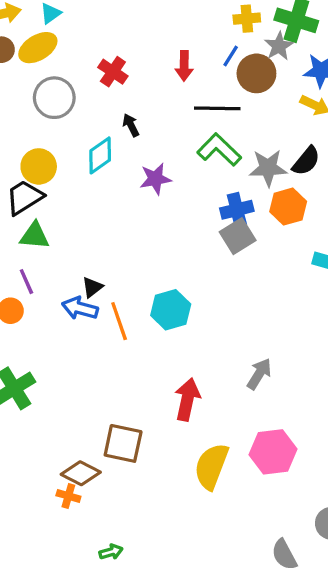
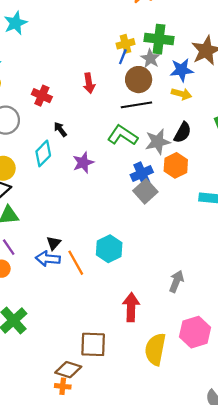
blue line: (231, 56) -> (123, 57), moved
black line: (217, 108) -> (136, 105), moved

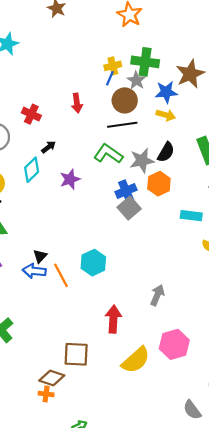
black arrow: (60, 129) -> (48, 147), turned 88
yellow semicircle: (155, 349) -> (136, 360), turned -144

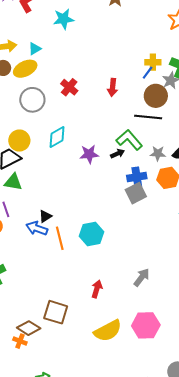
black arrow: (48, 147) -> (117, 154), moved
gray star: (142, 161) -> (158, 153), size x0.7
red arrow: (113, 319) -> (97, 289), size x0.7

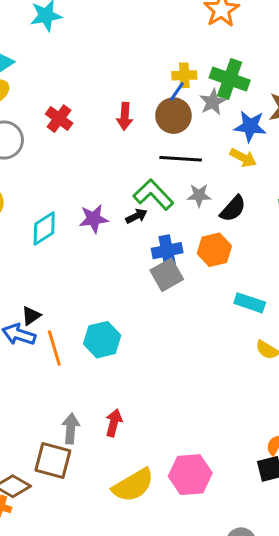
brown circle: (156, 96) -> (173, 116), moved
cyan diamond: (57, 137) -> (44, 228), moved
gray star: (158, 153) -> (199, 195), moved
gray arrow: (142, 277) -> (71, 428), moved, turned -30

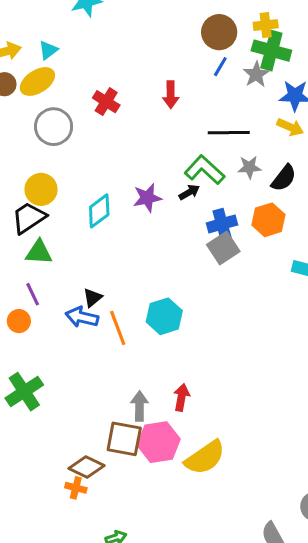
yellow cross: (184, 75) -> (266, 25), moved
brown circle: (173, 116) -> (219, 32), moved
pink hexagon: (190, 475) -> (159, 442), moved

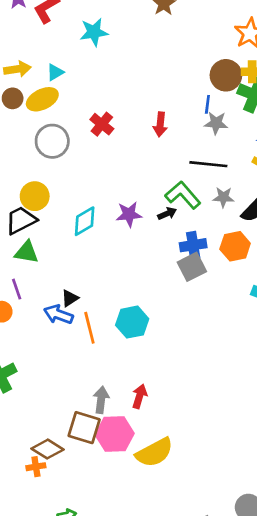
brown circle: (219, 32) -> (226, 75), moved
blue line: (220, 67) -> (207, 104), turned -30
gray star: (256, 74) -> (216, 123), moved, turned 30
orange cross: (76, 488) -> (36, 467), turned -30

